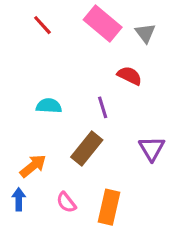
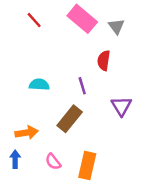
red semicircle: (130, 76) -> (104, 61), turned -108
purple triangle: (152, 149) -> (121, 106), moved
orange arrow: (33, 166) -> (27, 133), turned 30

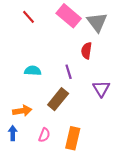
gray triangle: (116, 26) -> (97, 22), size x1.5
pink semicircle: (53, 162) -> (44, 135), turned -120

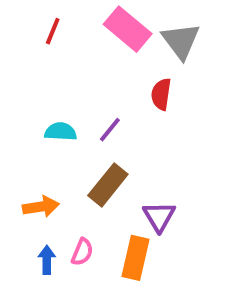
red line: (28, 17) -> (53, 31), turned 64
purple line: (69, 72) -> (110, 130), moved, turned 56
purple triangle: (101, 89) -> (159, 216), moved
blue arrow: (13, 133) -> (47, 260), moved

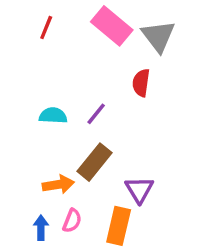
orange arrow: (41, 207) -> (58, 185), moved

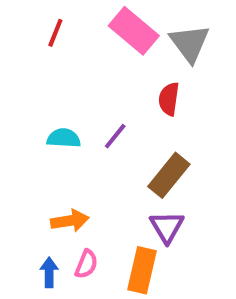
brown rectangle: (94, 162) -> (169, 175), moved

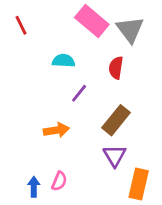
red line: (55, 33) -> (21, 25), moved, turned -48
cyan semicircle: (64, 138) -> (64, 61), moved
orange arrow: (70, 221) -> (56, 130), moved
orange rectangle: (142, 270) -> (139, 184), moved

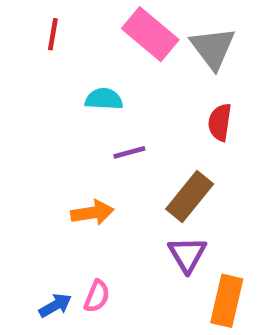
red line: (21, 25) -> (53, 34), moved, turned 36
red semicircle: (116, 68) -> (220, 122), moved
purple line: (79, 93) -> (129, 152), turned 36
blue arrow: (34, 187) -> (55, 305), turned 60

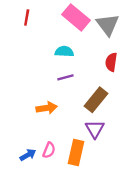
cyan semicircle: (104, 99) -> (64, 52), moved
orange rectangle: (227, 301) -> (76, 153), moved

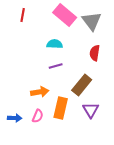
purple triangle: (95, 129) -> (91, 110), moved
pink semicircle: (49, 150) -> (38, 116), moved
orange rectangle: (76, 153) -> (61, 108), moved
blue arrow: (28, 155) -> (15, 118), moved, turned 32

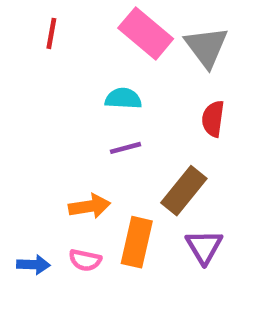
pink semicircle: (38, 116) -> (85, 260), turned 80

